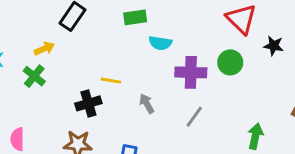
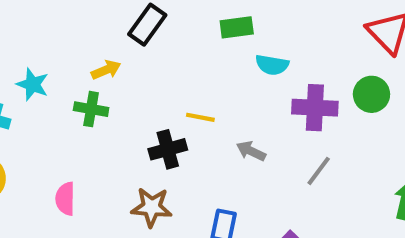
green cross: (34, 76) -> (91, 109), turned -30
gray arrow: (147, 104) -> (251, 151), turned -36

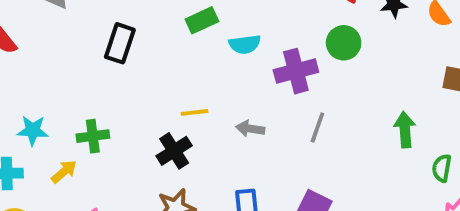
yellow arrow: (106, 70) -> (64, 172), moved

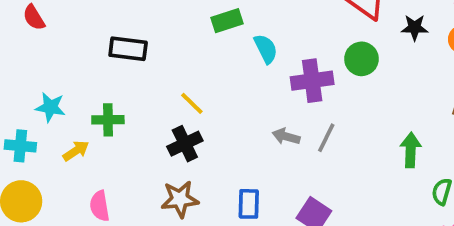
black rectangle: (120, 43) -> (128, 49), moved, turned 72
cyan semicircle: (245, 44) -> (266, 49), turned -116
yellow line: (195, 112) -> (192, 103), moved, turned 44
gray arrow: (250, 129) -> (286, 136), moved

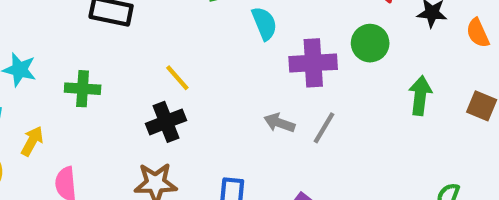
green arrow: (411, 150) -> (420, 96), moved
yellow arrow: (76, 151) -> (32, 141), moved, turned -32

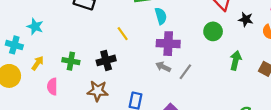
purple cross: (313, 63) -> (168, 44), moved
yellow line: (177, 78) -> (123, 34), moved
green cross: (83, 89) -> (71, 61), moved

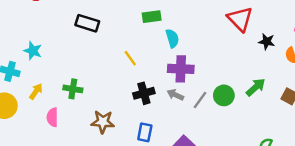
green circle: (213, 31) -> (224, 95), moved
black cross: (106, 60) -> (144, 93), moved
green arrow: (236, 60) -> (256, 87), turned 36

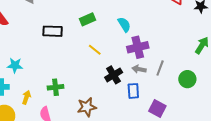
green rectangle: (152, 17) -> (87, 19), moved
green circle: (224, 95) -> (187, 79), moved
blue rectangle: (145, 132) -> (133, 91), moved

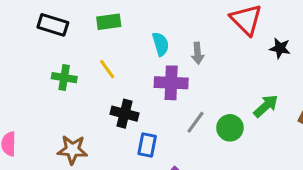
gray arrow: (139, 69) -> (198, 53), moved, turned -120
black cross: (114, 75) -> (124, 114), turned 30
green circle: (187, 79) -> (230, 128), moved
green cross: (55, 87) -> (64, 78), moved

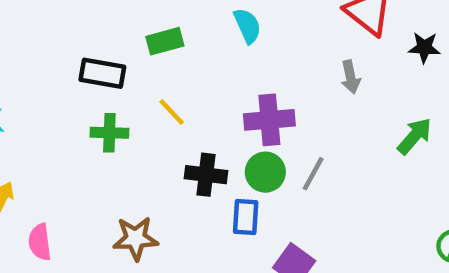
black rectangle: (53, 25) -> (102, 73), moved
cyan semicircle: (161, 44) -> (247, 26), moved
gray arrow: (198, 53) -> (350, 77), moved
green circle: (230, 128) -> (265, 172), moved

